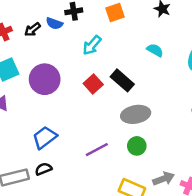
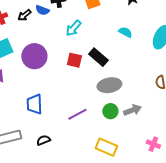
red square: (93, 84) -> (74, 60), turned -35
blue trapezoid: (45, 137) -> (34, 104), turned -55
black semicircle: (43, 169) -> (43, 140), moved
gray arrow: (163, 179) -> (132, 110), moved

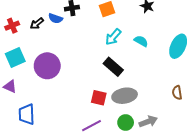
cyan arrow: (73, 28) -> (113, 37), moved
red square: (74, 60) -> (99, 98), moved
blue trapezoid: (34, 104) -> (27, 114), moved

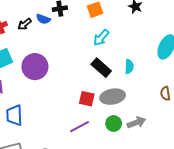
cyan semicircle: (141, 41) -> (129, 67), moved, turned 64

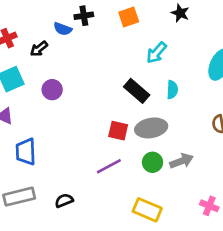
black arrow: (25, 24) -> (39, 49), moved
cyan arrow: (101, 38) -> (156, 53), moved
purple circle: (35, 67) -> (52, 90), size x0.6

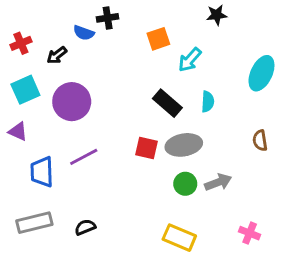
black star: (180, 13) -> (217, 15), turned -30
orange square: (129, 17) -> (158, 39), moved
purple circle: (52, 90) -> (72, 102), size x1.6
purple line: (109, 166) -> (84, 157), moved

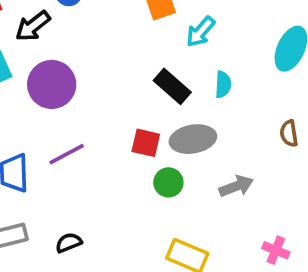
black arrow: (57, 55) -> (33, 26), size x1.4
green circle: (185, 184) -> (168, 182), moved

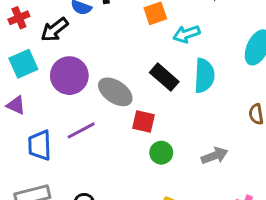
cyan arrow: (200, 32) -> (186, 34), turned 30
cyan semicircle: (223, 84) -> (204, 76), size x1.6
gray ellipse: (193, 139) -> (115, 92), moved, turned 44

